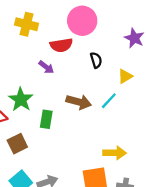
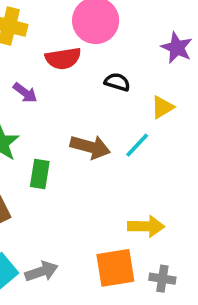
black semicircle: (96, 60) -> (117, 82), turned -56
purple arrow: (46, 67) -> (25, 93), moved

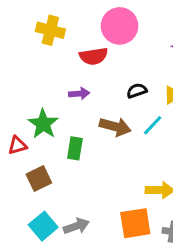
black semicircle: (117, 82) -> (137, 91), moved, turned -36
purple arrow: (25, 93) -> (79, 94), moved, turned -42

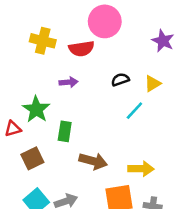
yellow cross: (50, 30) -> (43, 41), moved
brown arrow: (115, 127) -> (93, 161), moved

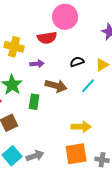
yellow cross: (43, 41) -> (14, 47), moved
brown arrow: (93, 161) -> (56, 86), moved
yellow arrow: (141, 169) -> (81, 127), moved

